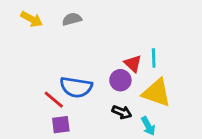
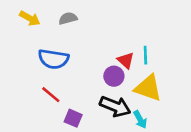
blue semicircle: (76, 87) -> (53, 59), moved
black arrow: (122, 112) -> (115, 106), size x1.6
purple square: (61, 125) -> (73, 118), moved, turned 30

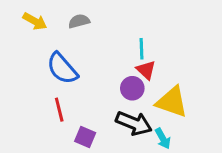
cyan line: (145, 55) -> (141, 49), moved
blue semicircle: (53, 59) -> (62, 68), turned 40
red line: (51, 95) -> (59, 110), turned 36

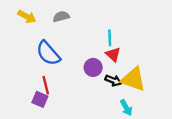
purple circle: (132, 88) -> (93, 67), moved
black arrow: (134, 123) -> (113, 80), moved, size x0.6
purple square: (85, 137) -> (40, 99), moved

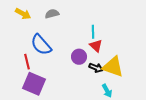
red line: (46, 85) -> (27, 62), moved
purple square: (40, 99) -> (34, 84), size x1.6

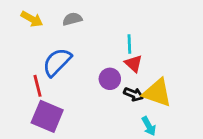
blue semicircle: (41, 45) -> (57, 62), turned 85

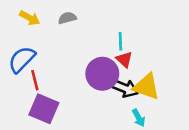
blue semicircle: (57, 62) -> (22, 59), moved
purple circle: (110, 79) -> (102, 74), size x1.6
black arrow: (134, 94) -> (124, 88), size x1.5

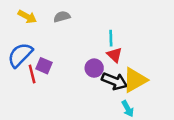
purple circle: (102, 74) -> (94, 68), size x0.6
yellow triangle: (146, 87) -> (135, 80), turned -48
purple square: (44, 109) -> (44, 66), moved, size x0.6

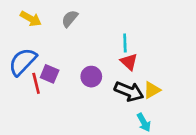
gray semicircle: (62, 17) -> (70, 19), turned -35
purple circle: (94, 68) -> (91, 77), moved
yellow triangle: (135, 80) -> (152, 90), size x0.6

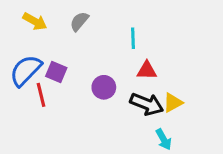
cyan line: (125, 43) -> (133, 38), moved
red triangle: (129, 62) -> (147, 70), turned -42
purple square: (50, 74) -> (56, 72), moved

